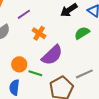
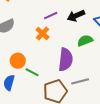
purple line: (24, 14) -> (51, 16), moved
purple semicircle: (52, 55) -> (66, 60), moved, turned -50

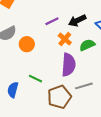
orange cross: (43, 33) -> (65, 39), moved
orange circle: (18, 61) -> (27, 44), moved

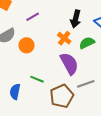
black arrow: (77, 20) -> (76, 19), turned -48
purple line: (52, 21) -> (33, 17), moved
purple semicircle: (68, 65) -> (69, 64), turned -30

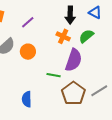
purple semicircle: (69, 64) -> (74, 60), turned 60
green line: (37, 79) -> (54, 75), moved
gray line: (86, 84) -> (99, 91), moved

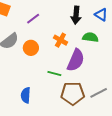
orange cross: (63, 36) -> (60, 40), moved
green semicircle: (86, 36) -> (90, 37), turned 42
brown pentagon: (73, 93) -> (73, 93), turned 30

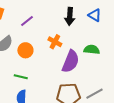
green semicircle: (90, 37) -> (92, 50), moved
green line: (54, 73) -> (21, 77), moved

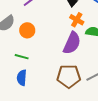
orange cross: (55, 42) -> (77, 20), moved

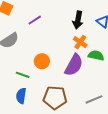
orange circle: (27, 30) -> (42, 61), moved
brown pentagon: (69, 76) -> (55, 98), moved

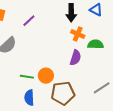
orange circle: (42, 61) -> (46, 76), moved
purple semicircle: (74, 65) -> (75, 58), size x0.7

